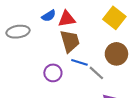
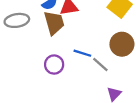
brown trapezoid: (70, 41) -> (54, 23), moved

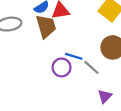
purple circle: (54, 65) -> (62, 67), moved

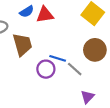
brown trapezoid: (46, 26) -> (22, 45), moved

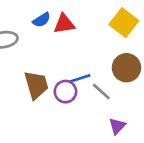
brown trapezoid: (22, 45) -> (36, 85), moved
blue line: (58, 58) -> (80, 78), turned -35

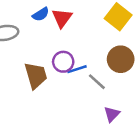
red triangle: (64, 24) -> (62, 18), turned -45
purple circle: (65, 92) -> (63, 62), moved

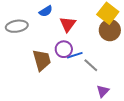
red triangle: (62, 18) -> (68, 24), moved
brown circle: (121, 59) -> (110, 30), moved

